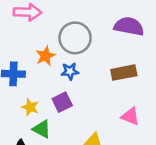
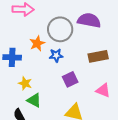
purple semicircle: (129, 26) -> (89, 20), moved
purple square: (62, 102) -> (70, 79), moved

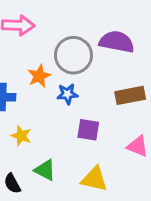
purple square: (70, 79) -> (88, 130), turned 35
green triangle: (34, 100) -> (45, 170), moved

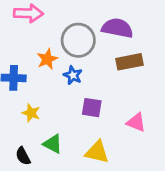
blue star: (67, 94) -> (73, 75), turned 30
brown rectangle: (130, 95) -> (129, 62), moved

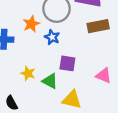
yellow star: (31, 113) -> (28, 73), moved
green triangle: (53, 144) -> (50, 81), moved

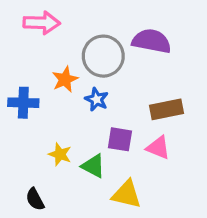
brown rectangle: (98, 26) -> (167, 109), moved
pink triangle: (104, 76) -> (158, 148), moved

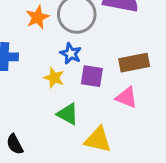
orange star: (65, 79) -> (37, 17), moved
purple square: (120, 139) -> (92, 76), moved
yellow star: (60, 154) -> (54, 78), moved

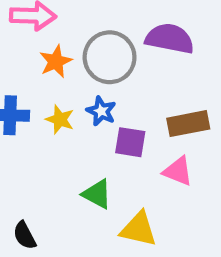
yellow star: (54, 78) -> (60, 119), moved

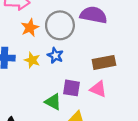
purple square: (130, 142) -> (72, 88), moved

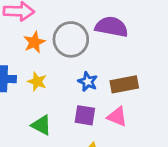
blue star: (55, 55) -> (88, 82), moved
green triangle: (53, 102) -> (41, 125), moved

